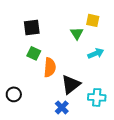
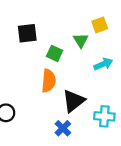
yellow square: (93, 20) -> (100, 25), turned -32
green square: (34, 53) -> (55, 53), moved

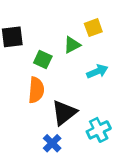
green triangle: (81, 40) -> (72, 45), turned 35
cyan cross: (104, 116) -> (99, 130), turned -30

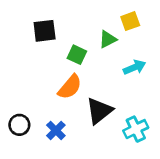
orange semicircle: (36, 90) -> (70, 87), turned 35
blue cross: (52, 143) -> (56, 130), moved

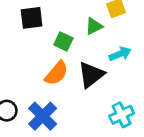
black triangle: (99, 111) -> (91, 75), moved
blue cross: (56, 130) -> (43, 116), size x1.5

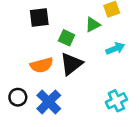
orange semicircle: (57, 73) -> (42, 65), moved, turned 35
black triangle: (91, 75) -> (71, 64), moved

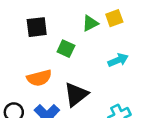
green triangle: (93, 25) -> (90, 23), moved
black triangle: (71, 64) -> (76, 94), moved

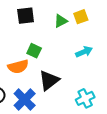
black square: (37, 27) -> (26, 16), moved
green square: (66, 49) -> (34, 51), moved

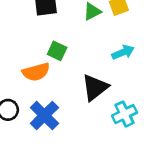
black triangle: (49, 80) -> (95, 87), moved

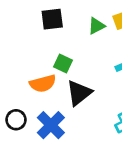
black triangle: (95, 87) -> (79, 93), moved

